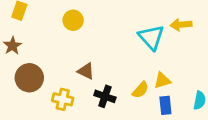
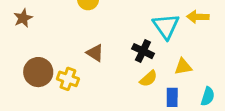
brown circle: (29, 78) -> (38, 72), moved
yellow triangle: (162, 80) -> (183, 67), moved
black cross: (105, 96) -> (143, 51), moved

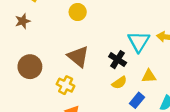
brown triangle: (95, 53) -> (78, 56), size x1.5
yellow cross: (68, 79) -> (66, 85), moved
blue rectangle: (172, 97) -> (137, 100), turned 32

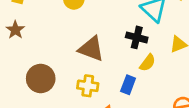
blue rectangle: (137, 100) -> (128, 85), moved

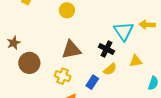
brown star: (15, 30) -> (14, 43), moved
brown triangle: (91, 49) -> (71, 50), turned -45

